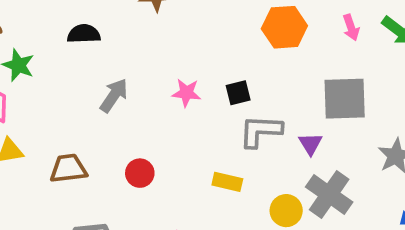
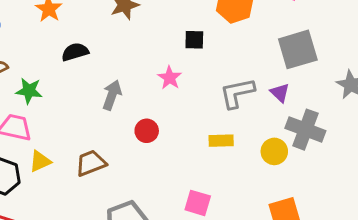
pink star: (186, 93) -> (170, 78), turned -30
black square: (238, 93) -> (194, 40), moved, turned 30
red circle: (140, 173) -> (147, 131), moved

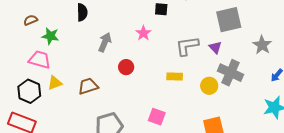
black semicircle: (75, 52) -> (82, 12), turned 102

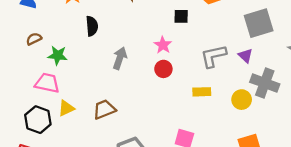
red circle: (126, 67) -> (163, 69), moved

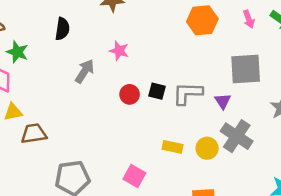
black square: (181, 16) -> (157, 91), moved
pink star: (163, 45) -> (119, 51), moved, turned -30
yellow rectangle: (202, 92) -> (172, 147), moved
brown trapezoid: (104, 109) -> (34, 134), moved

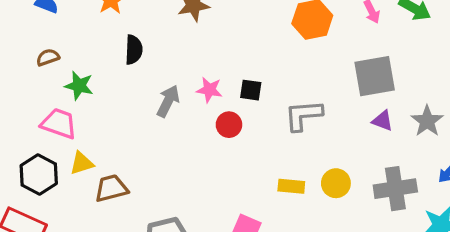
pink star: (119, 51) -> (209, 90), moved
black square: (157, 91) -> (251, 90), moved
purple triangle: (223, 101) -> (383, 121), moved, turned -30
gray cross: (237, 136) -> (395, 189), moved, turned -36

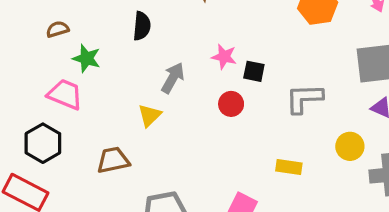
pink star: (209, 90) -> (224, 57), moved
yellow triangle: (82, 163) -> (150, 115), moved, turned -30
yellow circle: (336, 183) -> (350, 146), moved

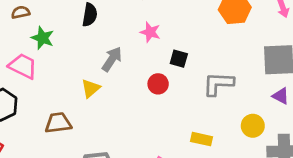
pink star: (224, 57) -> (150, 32), moved

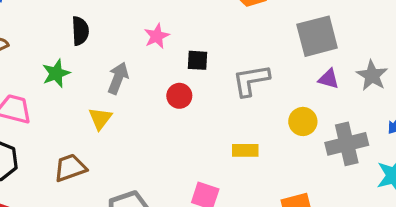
pink star: (150, 32) -> (157, 36), turned -30
green star: (43, 38) -> (56, 73), moved, turned -30

